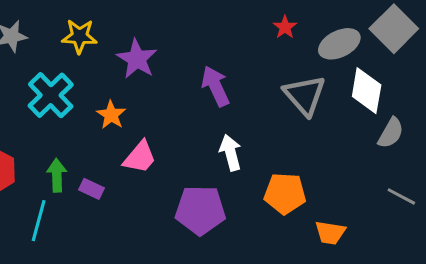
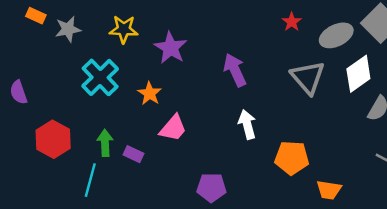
white diamond: (367, 91) -> (358, 74), turned 45
purple pentagon: (200, 210) -> (211, 187), moved, size x0.7

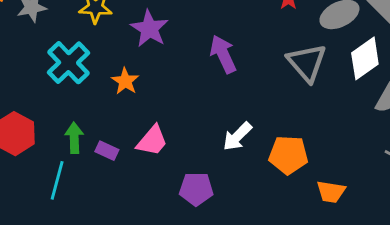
white arrow: (247, 124) -> (237, 136), moved, turned -120
pink trapezoid: (173, 128) -> (152, 141), moved

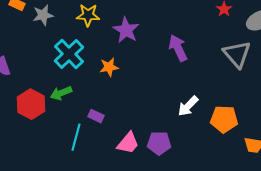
orange star: (125, 81) -> (109, 67), turned 30
green arrow: (74, 138) -> (61, 93), moved, turned -110
pink trapezoid: (152, 141) -> (128, 143), moved
cyan line: (57, 180) -> (76, 137), moved

